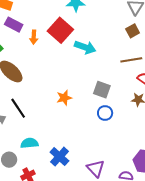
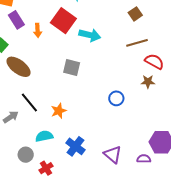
purple rectangle: (14, 25) -> (16, 20), turned 36
gray square: (102, 90) -> (72, 67), moved
orange star: (64, 98) -> (59, 111), moved

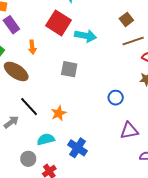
brown square: (135, 14) -> (126, 19), moved
orange arrow: (38, 30) -> (32, 47), moved
purple triangle: (113, 155) -> (129, 131), moved, turned -48

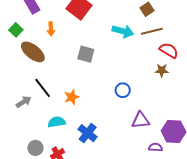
cyan arrow: (86, 36) -> (123, 31), moved
blue circle: (116, 98) -> (123, 90), moved
gray circle: (28, 159) -> (35, 148), moved

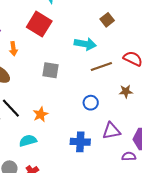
brown line: (152, 31) -> (101, 67), moved
brown star: (162, 70) -> (126, 91), moved
blue cross: (88, 133) -> (80, 142), moved, turned -30

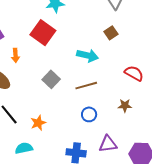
brown line: (101, 67) -> (86, 86), moved
gray square: (51, 70) -> (51, 79), turned 30

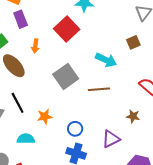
gray square: (51, 79) -> (66, 77), size x1.4
blue circle: (89, 114) -> (75, 129), moved
purple triangle: (108, 144) -> (111, 139), moved, turned -30

